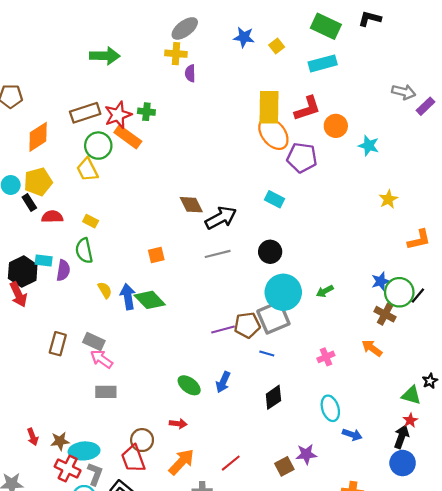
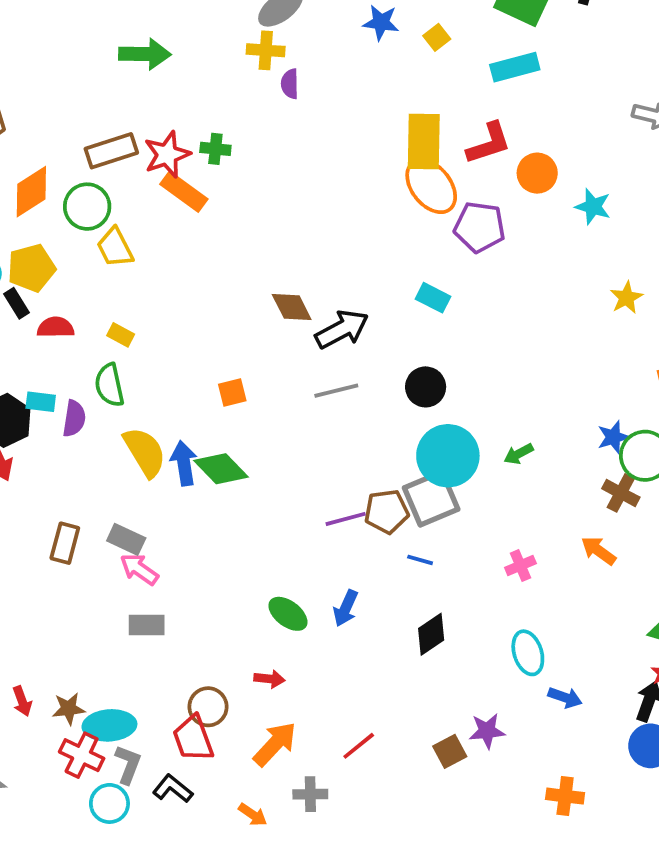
green circle: (98, 146) -> (87, 207), moved
yellow semicircle: (105, 290) -> (145, 452), size x1.8

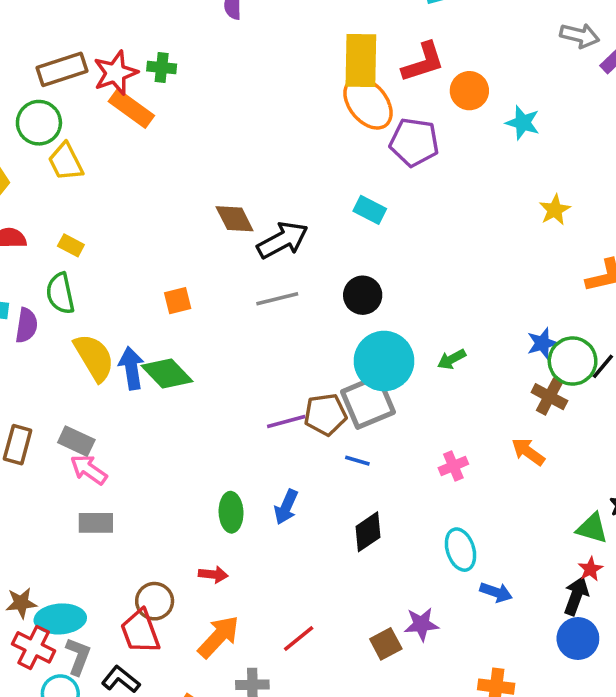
green ellipse: (288, 614) -> (231, 512), turned 51

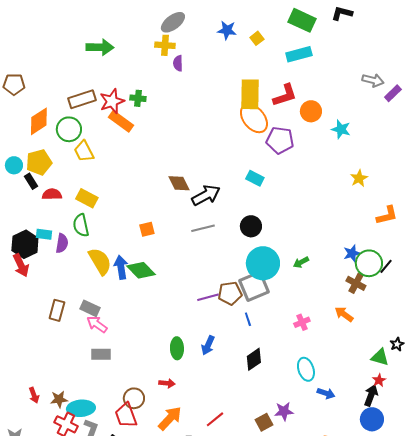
yellow rectangle: (71, 245) -> (87, 198), size x1.5
blue line: (357, 461) -> (248, 319), turned 56

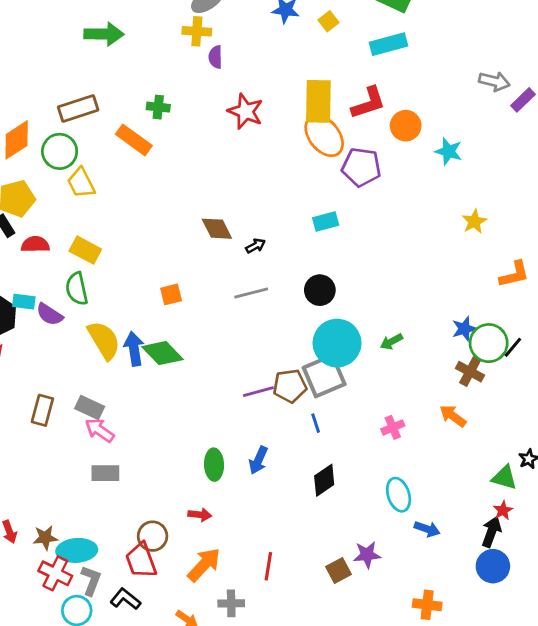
red star: (112, 101) -> (245, 111), moved, turned -30
cyan rectangle: (255, 178) -> (326, 221), turned -42
black arrow: (206, 195) -> (255, 246), size x0.5
purple semicircle: (62, 243) -> (50, 314), turned 114
red line: (215, 419) -> (268, 566), turned -42

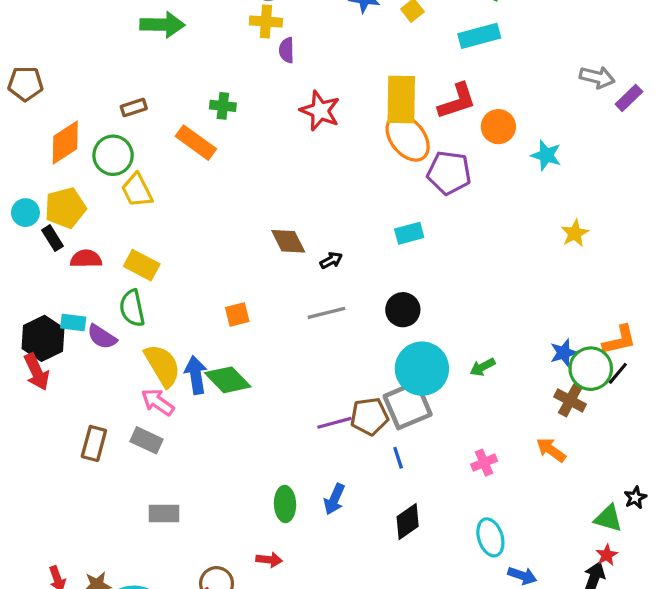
brown rectangle: (78, 108) -> (134, 108), size x0.6
orange L-shape: (514, 274) -> (619, 340), moved
pink arrow: (100, 430) -> (158, 402), moved

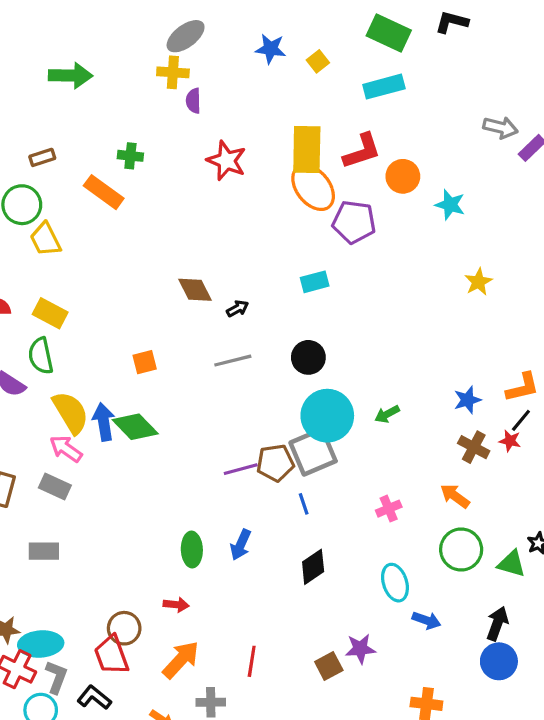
green circle: (591, 369) -> (461, 550), moved
gray rectangle: (164, 514) -> (44, 551), moved
red star: (607, 555) -> (510, 441), moved, turned -30

